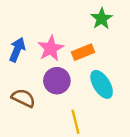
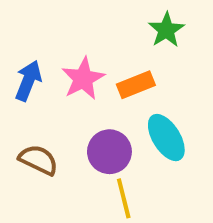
purple circle: (57, 81) -> (109, 152), moved

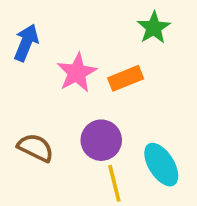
blue arrow: (28, 81) -> (26, 43), moved
cyan ellipse: (166, 138) -> (161, 165), moved

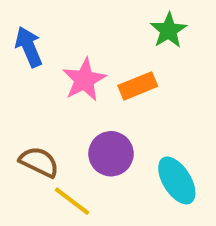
blue arrow: (26, 43) -> (29, 47), turned -45
yellow line: (114, 183) -> (72, 201), moved, turned -39

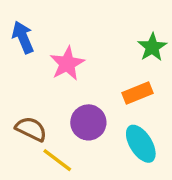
green star: (169, 30) -> (152, 47), moved
orange rectangle: (138, 86) -> (138, 93), moved

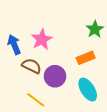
blue arrow: (23, 37) -> (14, 45), moved
brown semicircle: (31, 129) -> (32, 66), moved

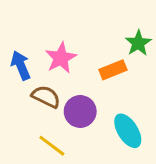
orange rectangle: (86, 58) -> (113, 70), moved

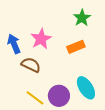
green star: (138, 43) -> (82, 18), moved
purple circle: (80, 111) -> (59, 96), moved

